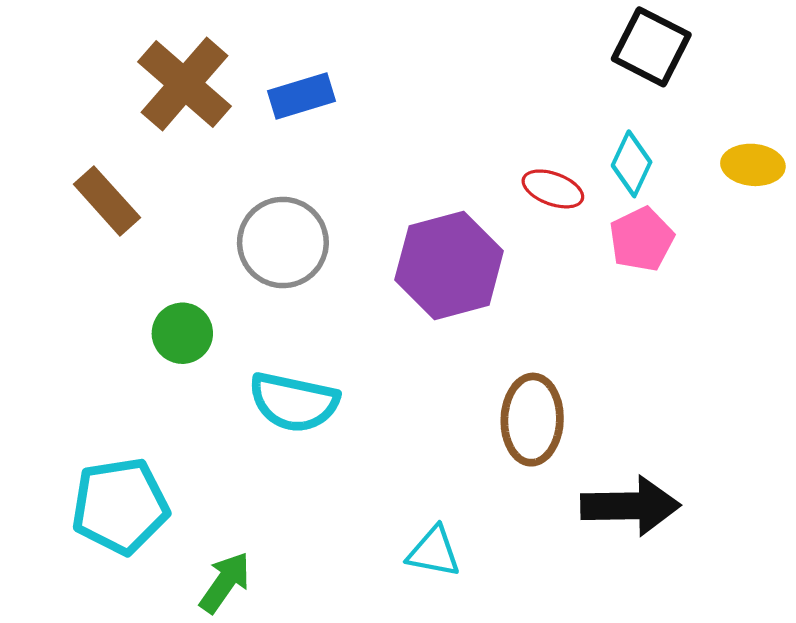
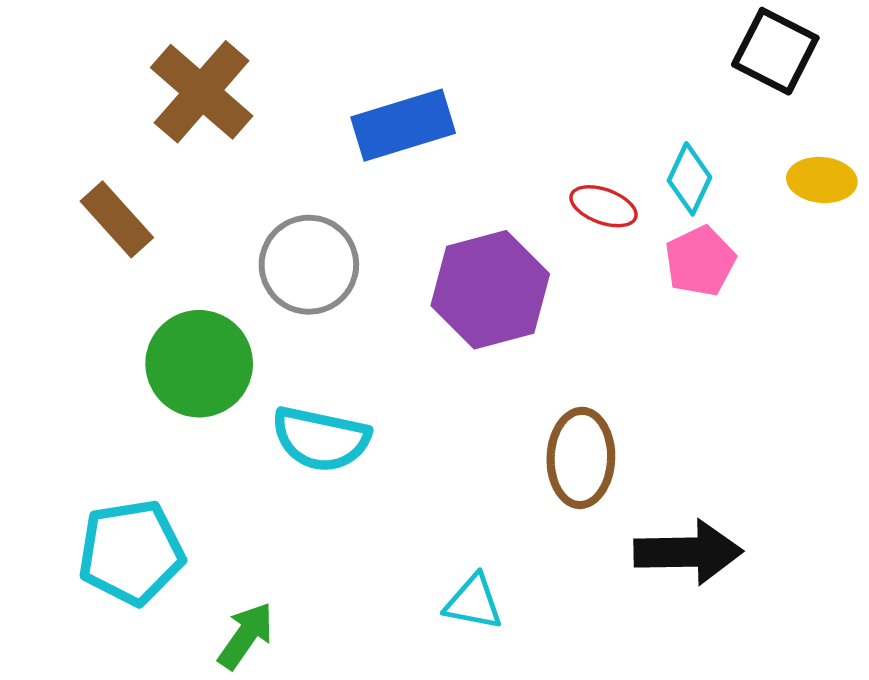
black square: (651, 47) -> (775, 51), moved
blue rectangle: (301, 96) -> (403, 125), moved, size x1.4
green circle: (182, 333) -> (199, 364), size x1.6

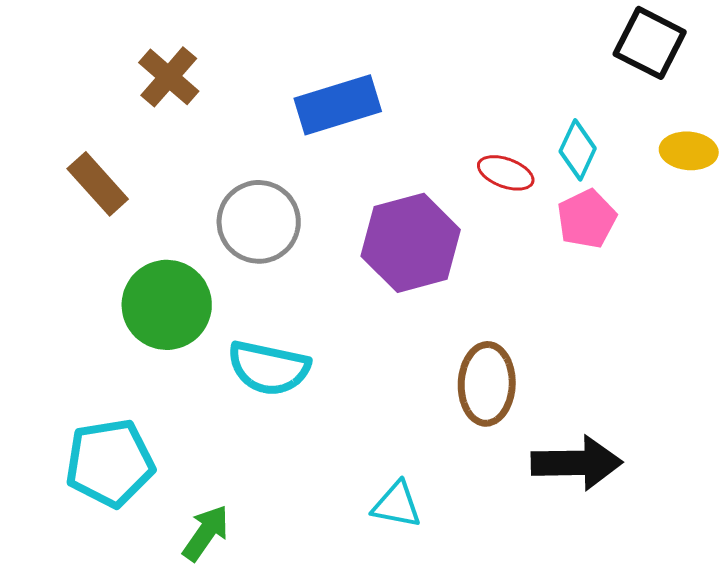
brown cross: (202, 92) -> (169, 77), size x0.7

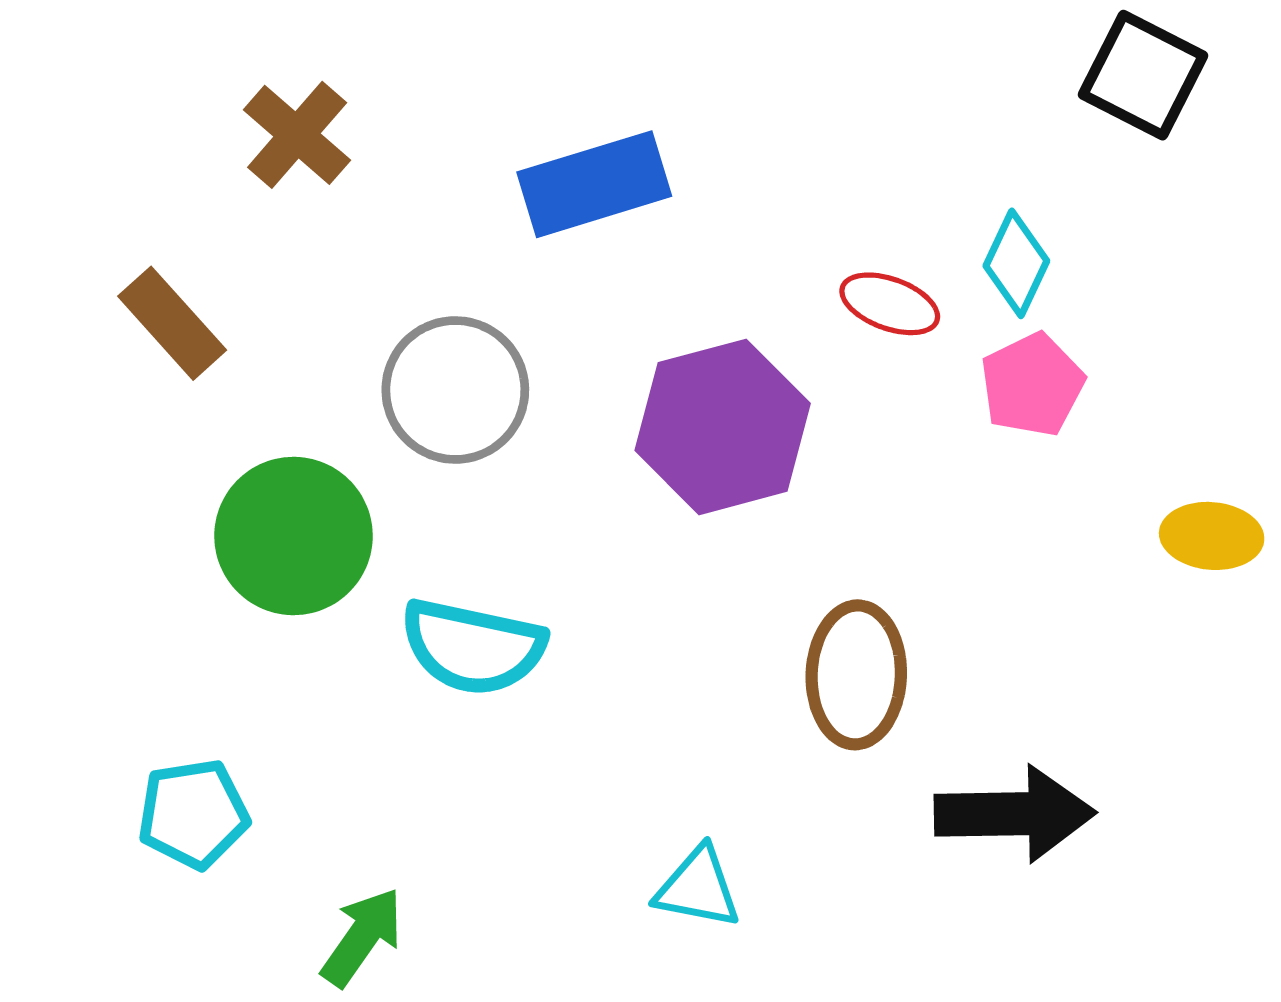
yellow ellipse: (689, 151) -> (1212, 536), moved
cyan pentagon: (110, 463) -> (193, 814), size x0.7

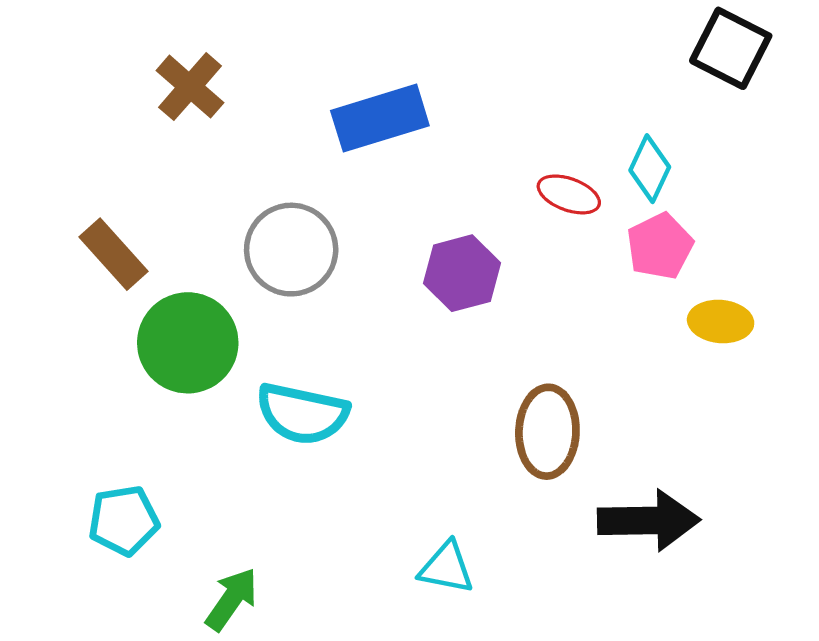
brown rectangle: (172, 323) -> (114, 254), moved
purple hexagon: (723, 427) -> (462, 273), size x0.7
yellow ellipse: (1212, 536) -> (721, 321), moved

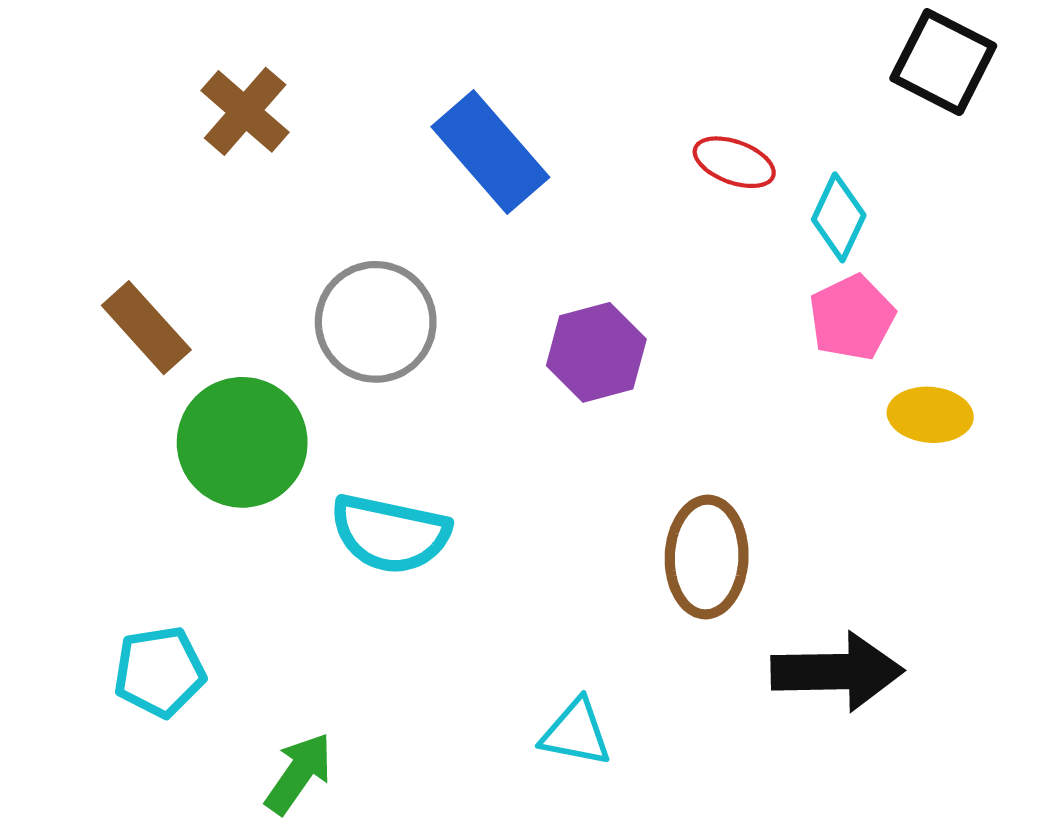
blue rectangle: (380, 118) -> (490, 152), turned 66
red ellipse: (569, 194) -> (734, 162), moved

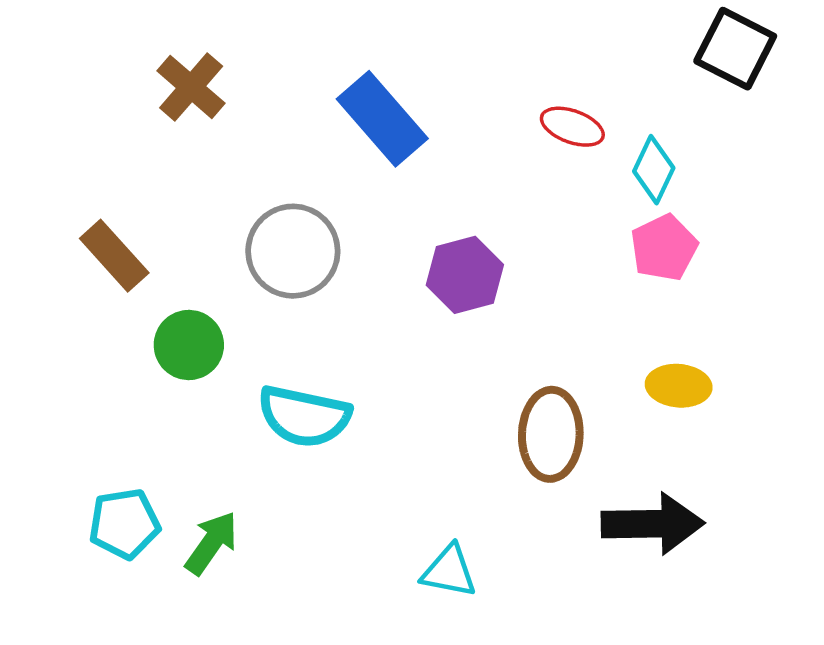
yellow ellipse: (930, 415) -> (679, 386), moved
green circle: (242, 442) -> (189, 345), size x0.7
green arrow: (299, 773) -> (211, 543), moved

